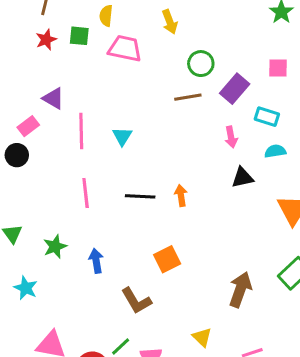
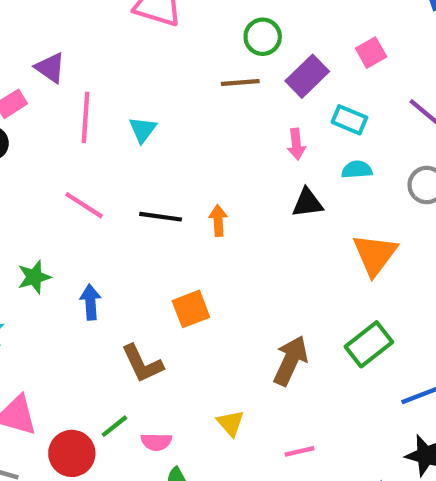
pink square: (278, 68) -> (371, 53), turned -35
pink line: (86, 193) -> (84, 205), turned -56

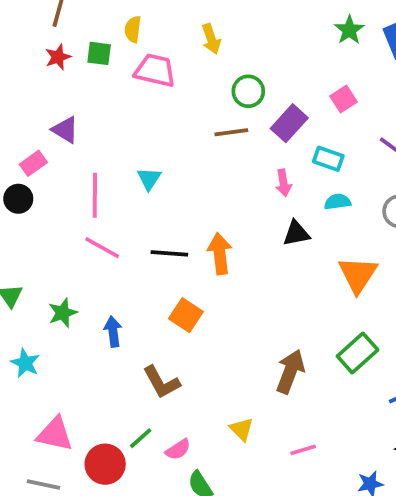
pink line: (86, 117) -> (95, 195), moved
orange arrow: (218, 221) -> (220, 254), size x1.5
orange square: (191, 309) -> (186, 315), moved, turned -32
pink semicircle: (156, 442) -> (178, 449), turned -30

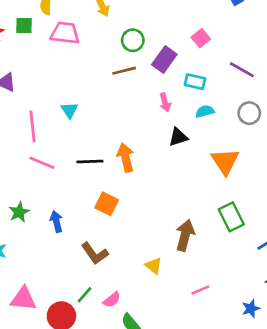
green rectangle: (358, 353) -> (231, 217), turned -68
yellow triangle: (242, 429) -> (154, 266), moved

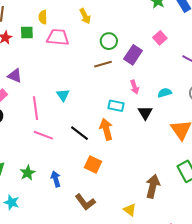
cyan rectangle: (195, 82) -> (116, 106), moved
black triangle: (178, 137) -> (145, 113), turned -42
black line: (90, 162) -> (80, 133), turned 42

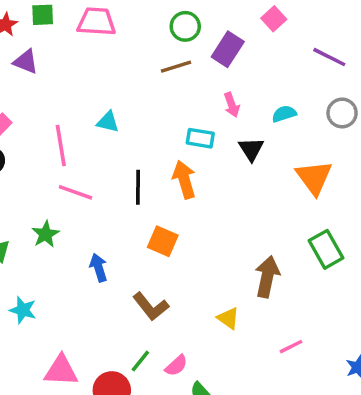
purple triangle: (15, 76) -> (26, 62), moved
cyan triangle: (63, 95) -> (108, 122), turned -40
black line: (80, 133) -> (138, 187), turned 54
green star: (28, 173) -> (46, 234), moved

